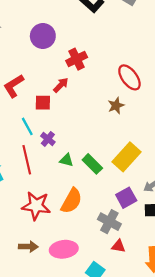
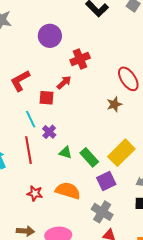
purple square: (126, 198) -> (106, 181), moved
orange semicircle: (71, 201) -> (68, 191), turned -105
red star: (36, 206) -> (35, 193), size x0.6

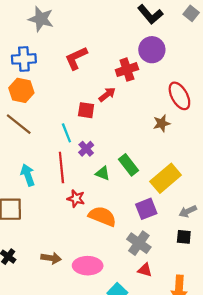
purple circle: (50, 36) -> (152, 50), moved
red L-shape: (20, 81) -> (76, 58), moved
green rectangle: (89, 157) -> (129, 165), moved
red star: (35, 193) -> (76, 199), moved

